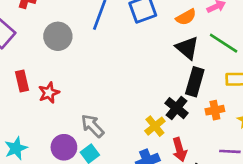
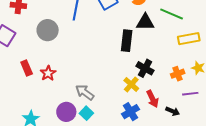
black triangle: (187, 48) -> (145, 22), turned -30
black rectangle: (195, 82) -> (127, 41), moved
orange cross: (215, 110) -> (178, 74), moved

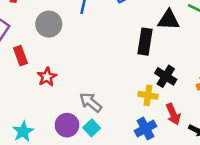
red rectangle: (27, 68) -> (20, 56), moved
yellow cross: (131, 84) -> (148, 95), turned -35

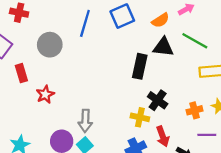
gray arrow: (91, 102) -> (85, 121), turned -130

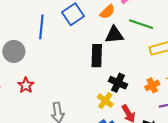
red star: (45, 94) -> (26, 85), moved
yellow cross: (140, 117) -> (105, 101), turned 35

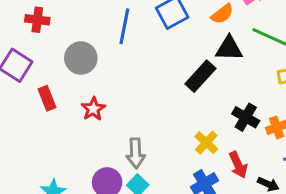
black rectangle: (97, 56) -> (200, 76), turned 35
black cross: (118, 83) -> (246, 117), moved

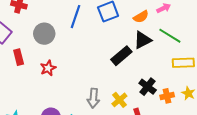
black triangle: (229, 48) -> (142, 40), turned -36
gray arrow: (136, 153) -> (93, 98), moved

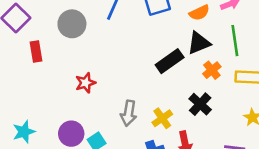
green line: (170, 36) -> (235, 41), turned 45
red star: (48, 68) -> (86, 83), moved
orange cross: (167, 96) -> (212, 70), moved, turned -32

